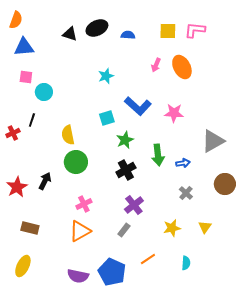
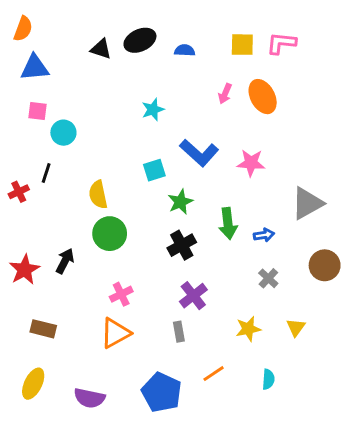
gray rectangle: (124, 230) -> (179, 332), turned -48
purple semicircle: (78, 276) -> (89, 398), moved

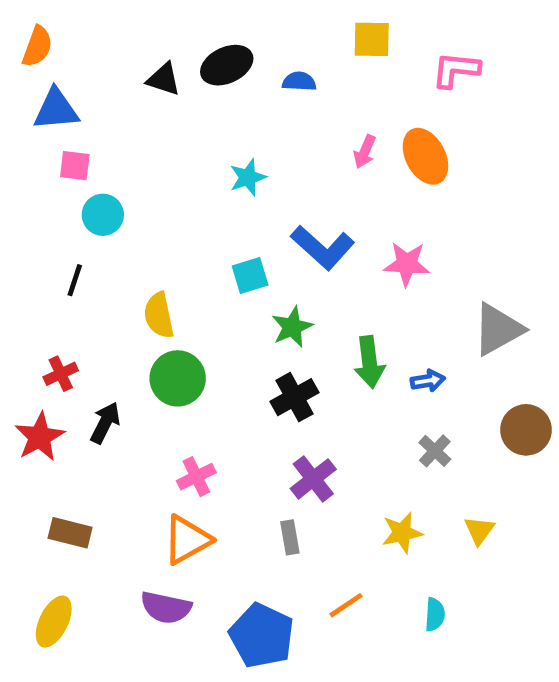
yellow square: (242, 45) -> (372, 39), moved
pink square: (38, 111) -> (75, 166), moved
red cross: (19, 192) -> (61, 374), moved
purple semicircle: (89, 398) -> (166, 608), moved

